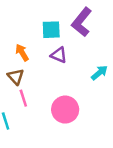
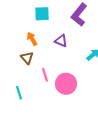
cyan square: (51, 30) -> (42, 14), moved
pink line: (23, 98) -> (45, 75), moved

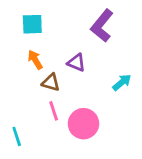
cyan square: (42, 14) -> (32, 24), moved
brown triangle: (27, 58) -> (51, 82), moved, turned -32

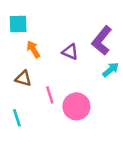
cyan square: (32, 24) -> (18, 24), moved
purple L-shape: (102, 26) -> (102, 40), moved
brown triangle: (51, 82) -> (23, 79), moved

